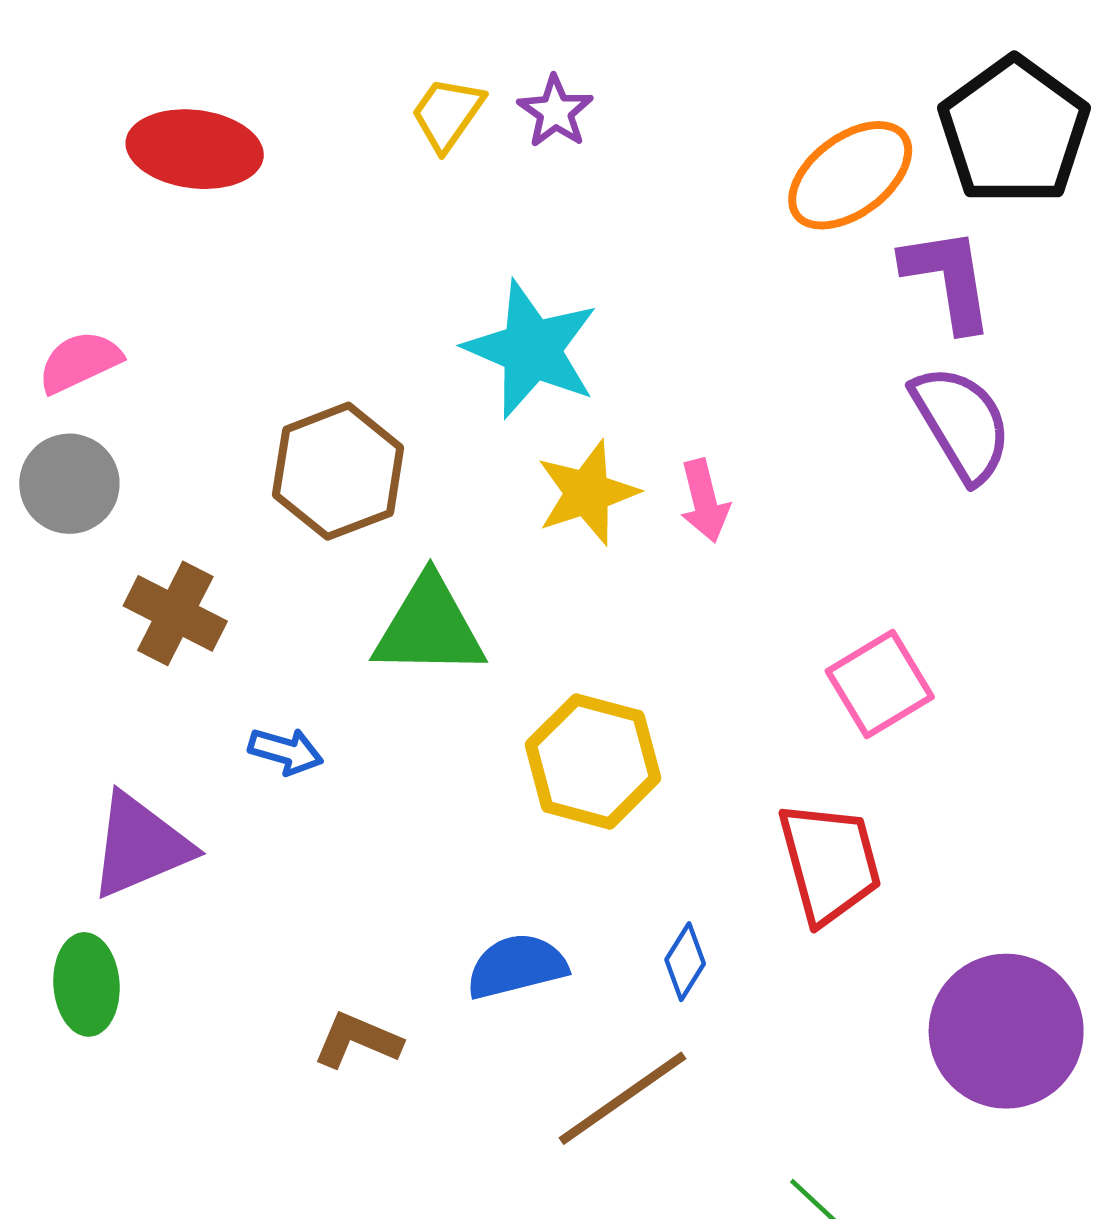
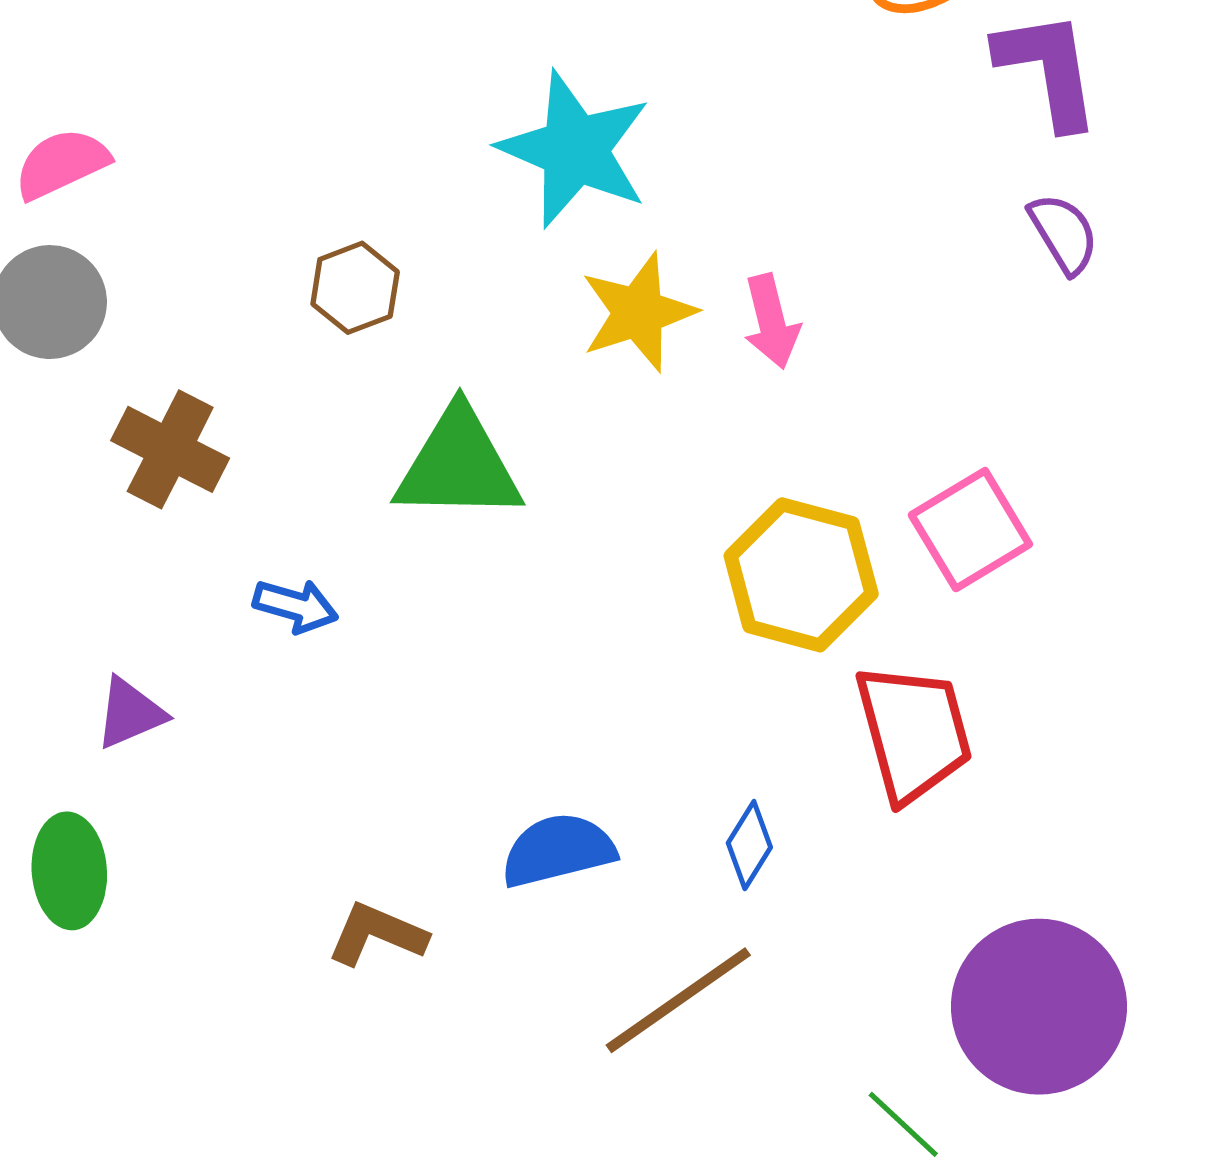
purple semicircle: (962, 423) -> (1064, 233), size x0.6
brown hexagon: (338, 471) -> (355, 288), size x0.6
yellow hexagon: (593, 761) -> (801, 575), moved
purple triangle: (140, 846) -> (130, 713), size x0.6
purple circle: (1006, 1031) -> (1039, 1007), moved

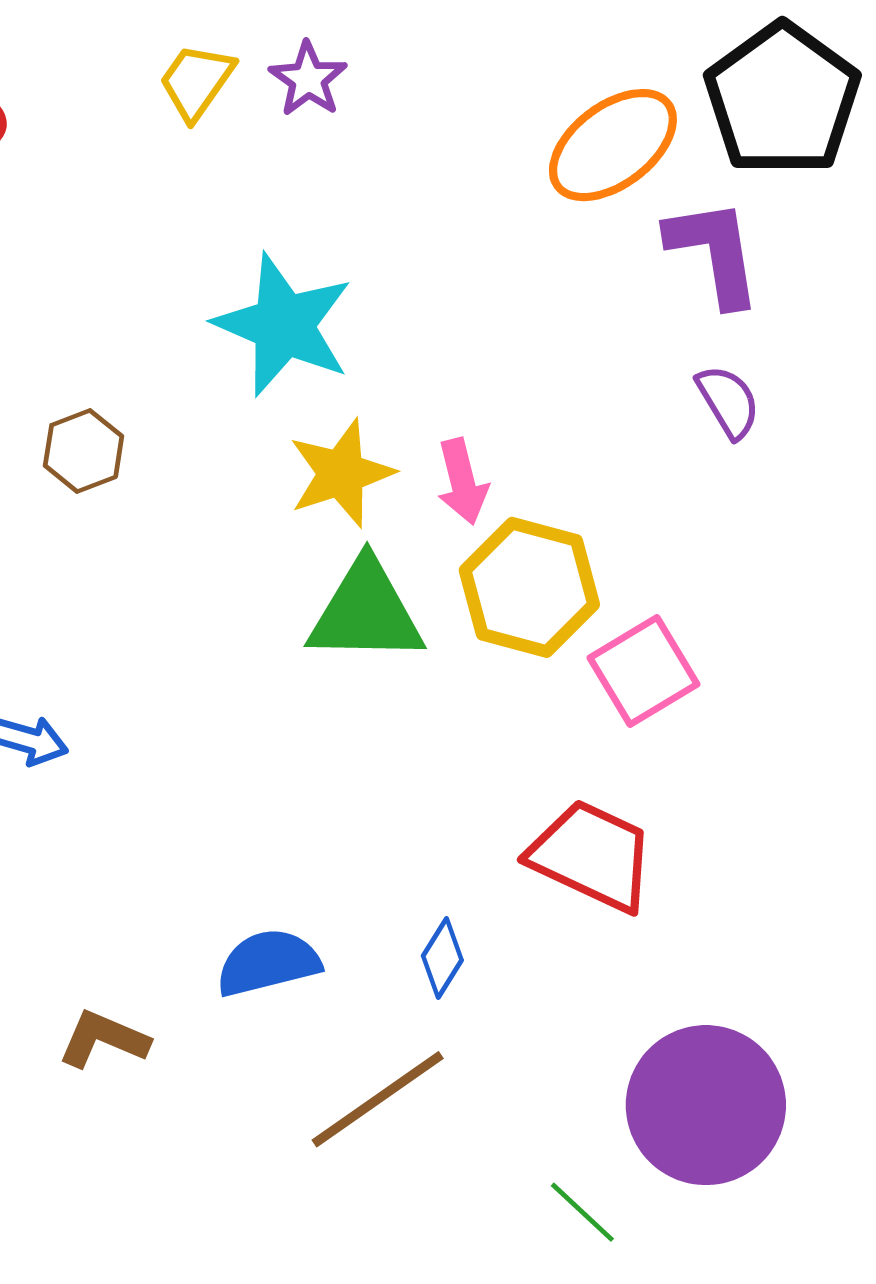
green triangle: (458, 465) -> (366, 612), moved
yellow hexagon: (801, 575) -> (529, 587), moved
red trapezoid: (914, 733) -> (592, 856), turned -50

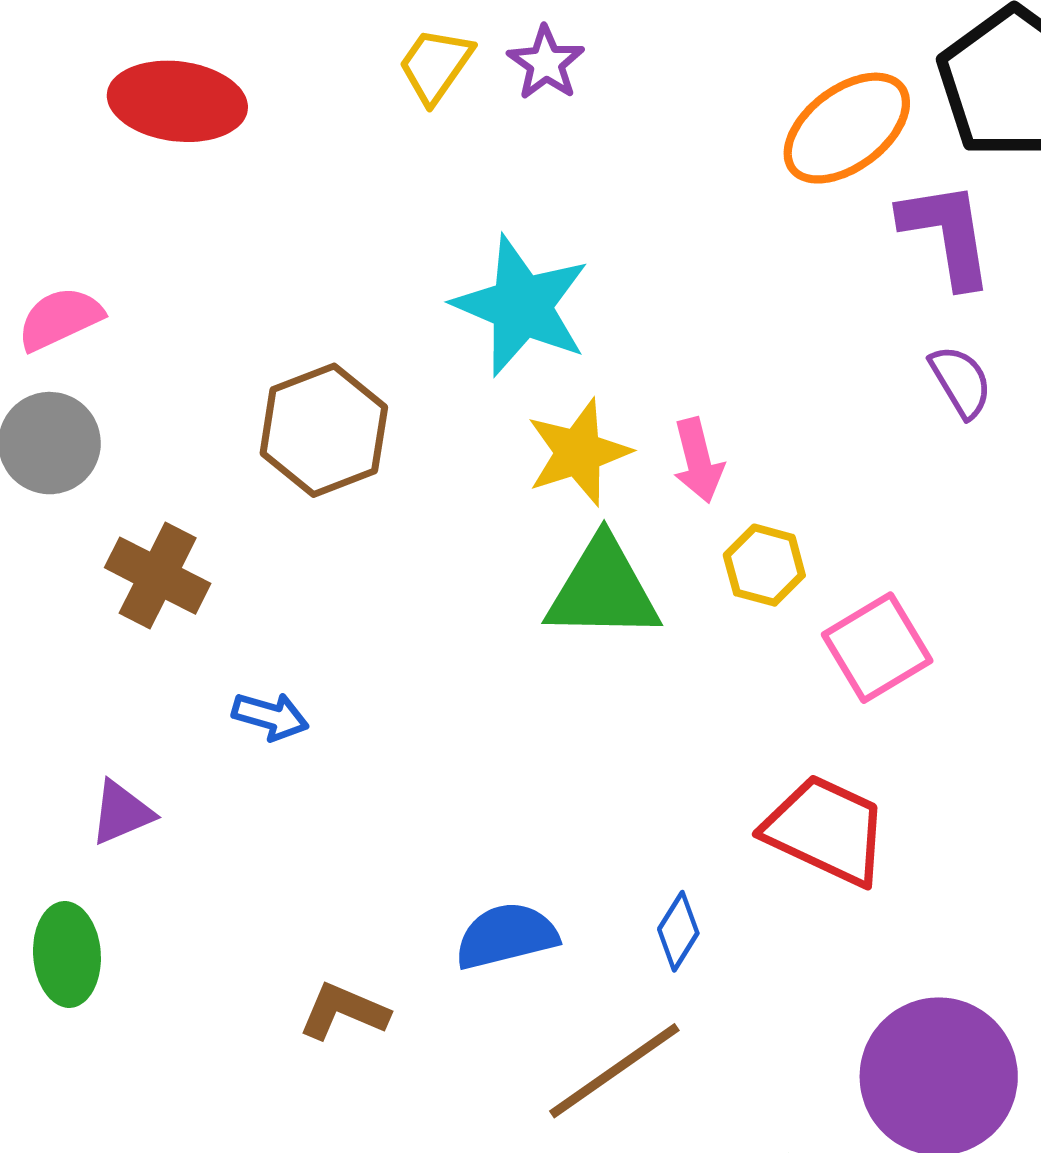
brown hexagon: (84, 451) -> (324, 430), size x1.6
yellow hexagon: (529, 587) -> (764, 565), size x0.6

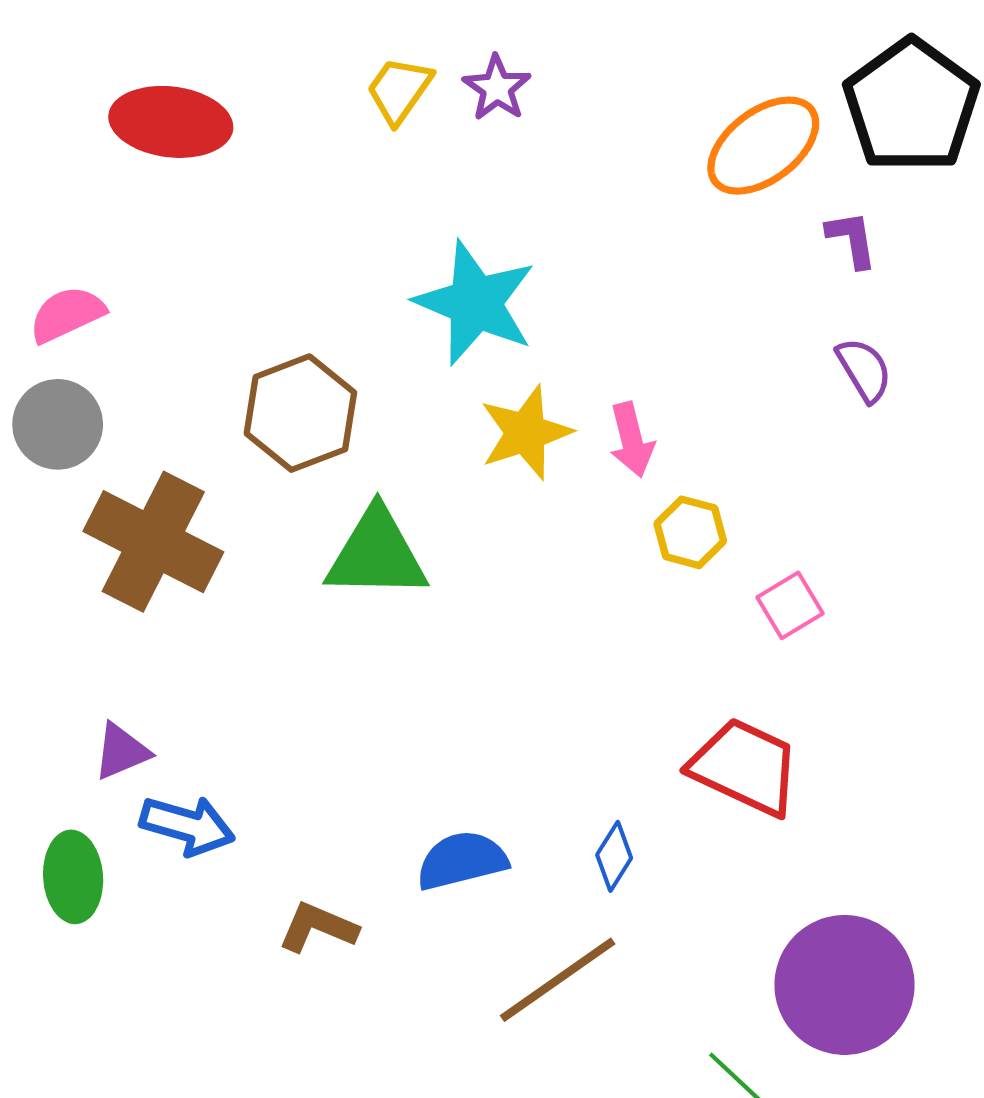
purple L-shape: (947, 234) -> (852, 239), size x0.6
brown cross: (158, 576) -> (153, 542), size x1.5
green triangle: (603, 590) -> (377, 554), moved
pink square: (877, 648) -> (790, 605), size x0.7
blue arrow: (270, 716) -> (187, 825), moved, size x1.4

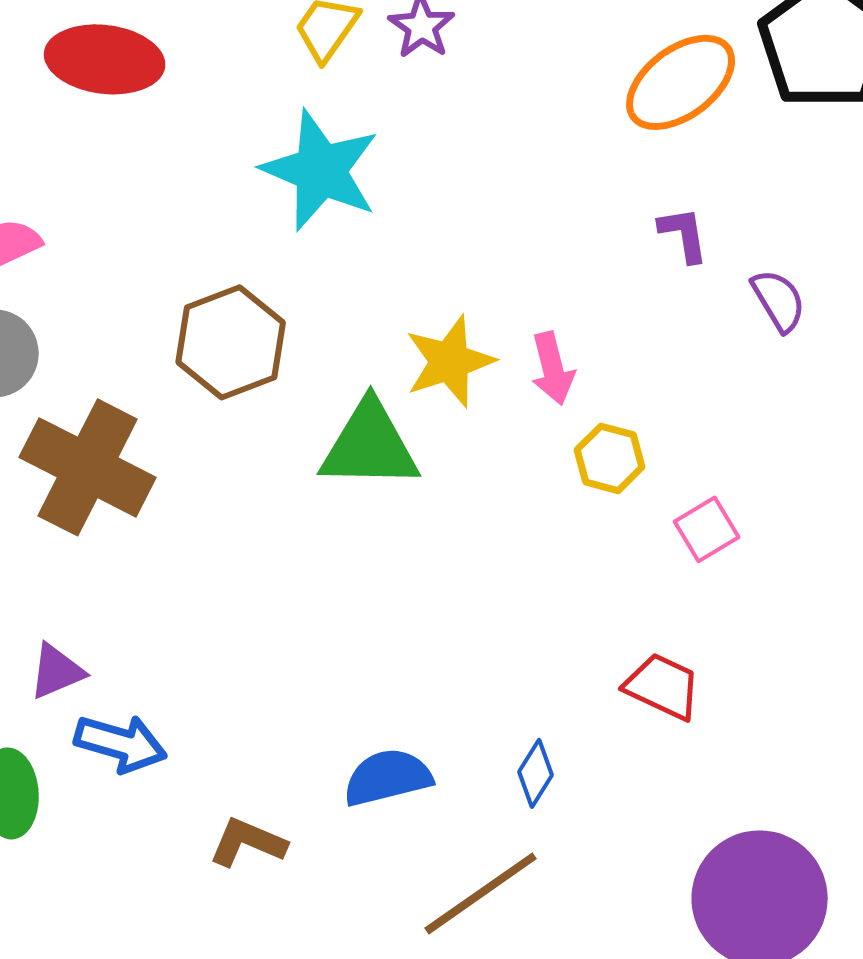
purple L-shape: (852, 239) -> (684, 234), moved
cyan star: (475, 303) -> (321, 170), moved
green triangle: (377, 554) -> (370, 445), moved
red trapezoid: (745, 767) -> (663, 686), size x0.7

